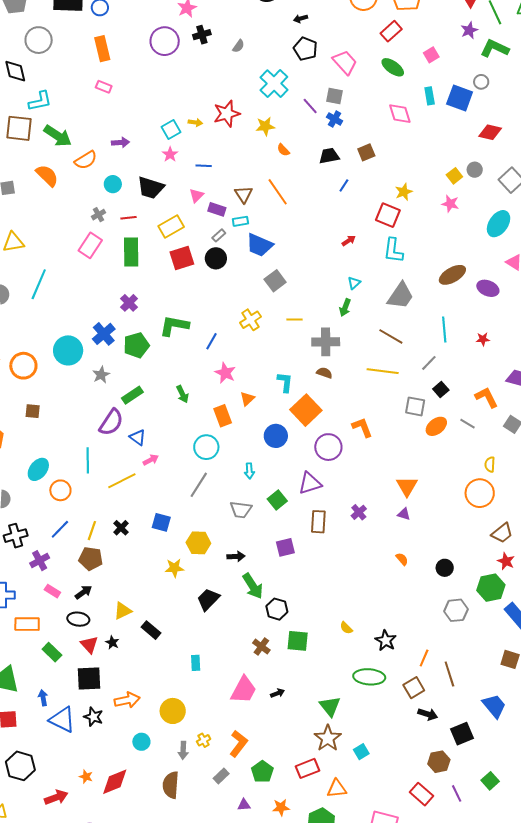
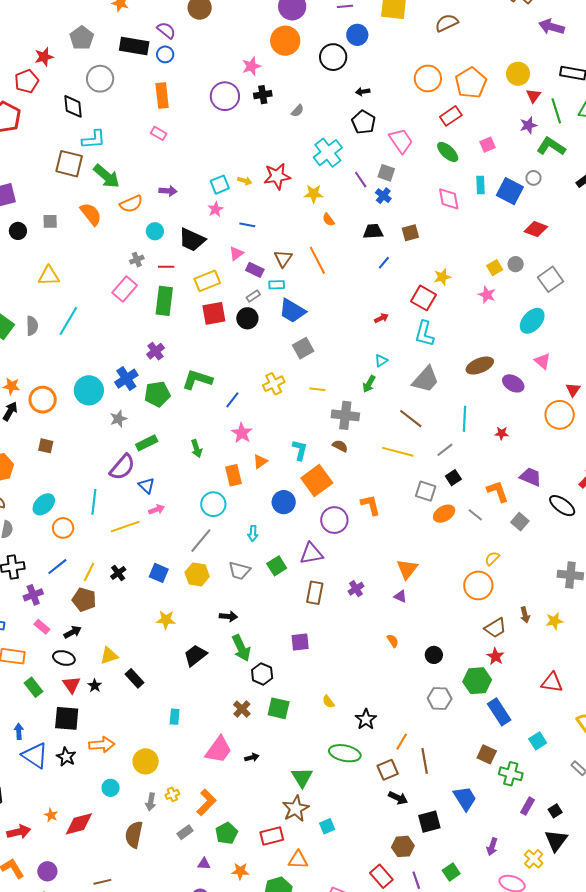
yellow semicircle: (490, 465) -> (492, 558), turned 35
yellow hexagon: (198, 543) -> (197, 574), moved
purple square: (285, 547) -> (300, 642), moved

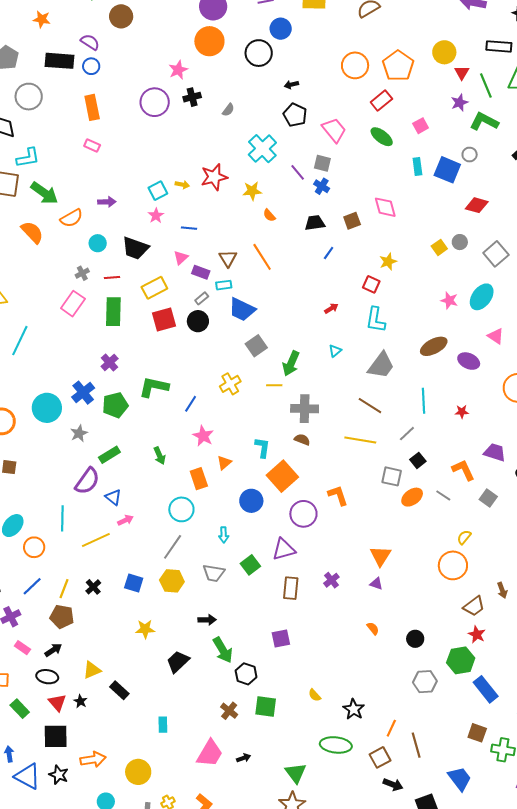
pink diamond: (449, 199) -> (385, 207), moved
pink star: (487, 295) -> (449, 300), moved
red square: (423, 298) -> (371, 284), size x0.7
green arrow: (369, 384) -> (291, 363), moved, size x1.4

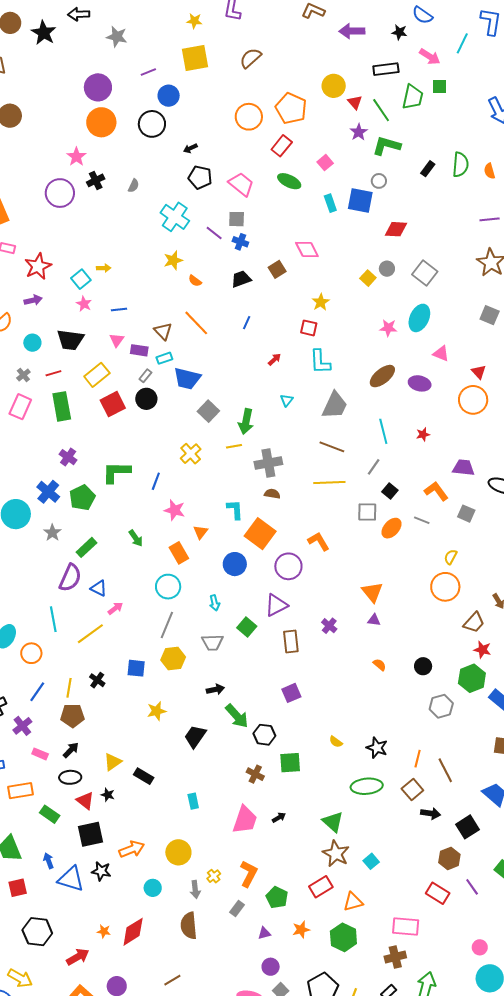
red star: (214, 177) -> (38, 266), moved
blue line: (329, 253) -> (247, 323), moved

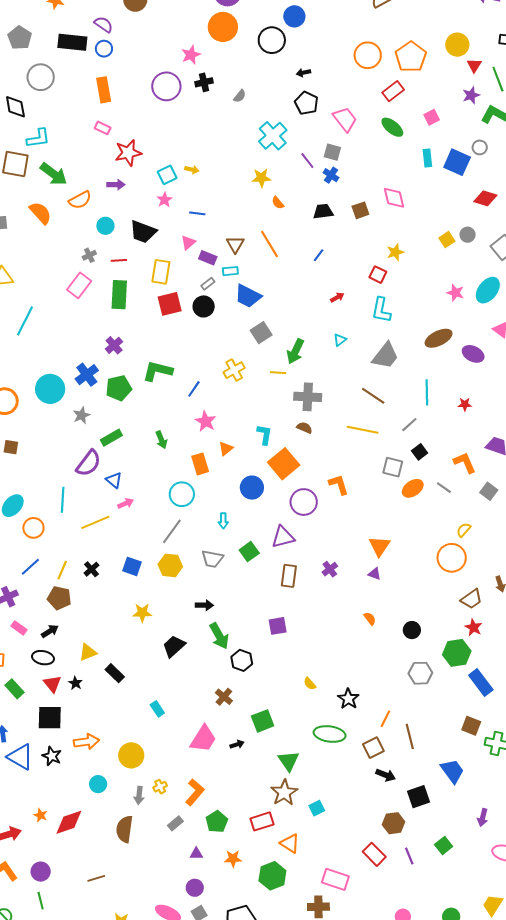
yellow rectangle: (97, 375) -> (161, 272), turned -55
green square: (290, 763) -> (263, 721), moved, turned -30
cyan rectangle: (193, 801) -> (157, 709), turned -35
orange triangle: (353, 902) -> (290, 843), turned 35

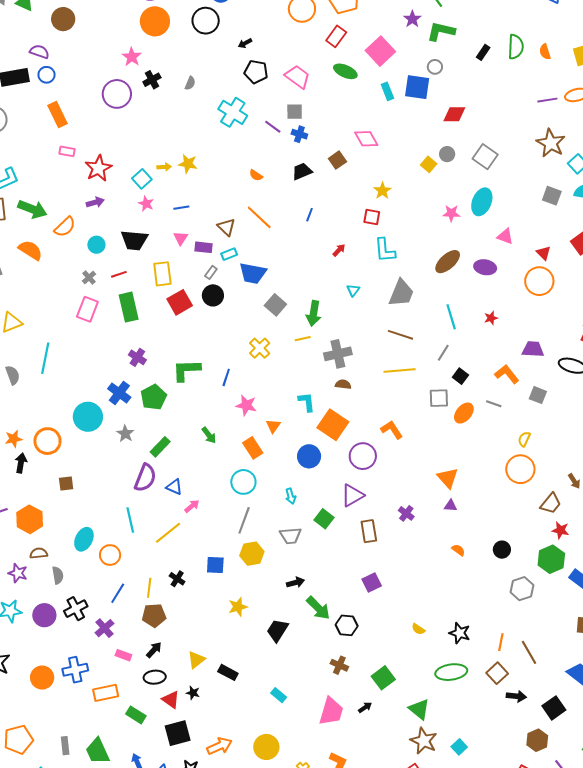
pink square: (432, 117) -> (380, 51), size x1.8
yellow star: (261, 178) -> (188, 164), moved, turned 30

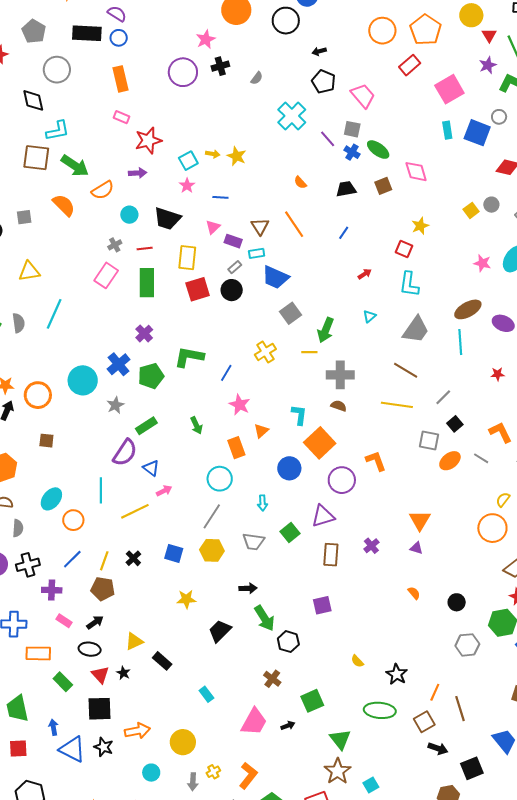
green ellipse: (345, 71) -> (378, 150), moved
cyan line: (451, 317) -> (460, 342), moved
purple cross: (104, 628) -> (52, 590), turned 30

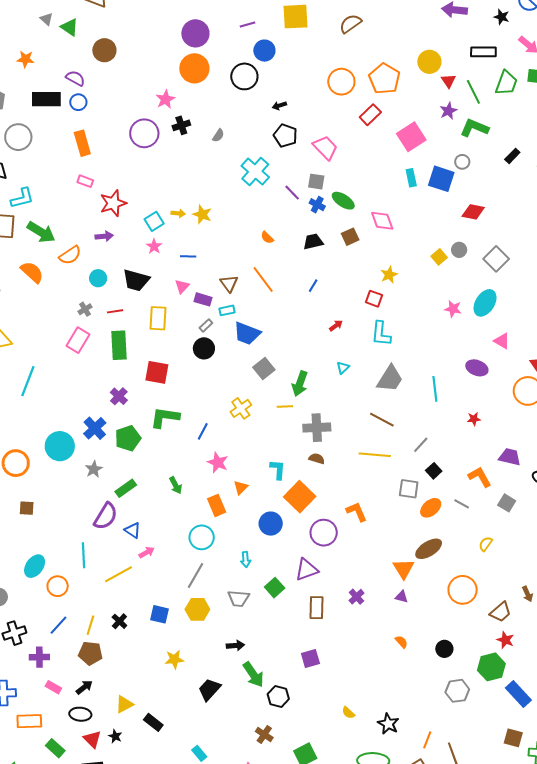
red square: (198, 289) -> (157, 372), moved, turned 30
brown ellipse: (468, 309) -> (429, 549), moved
orange circle: (492, 528) -> (463, 590), moved

